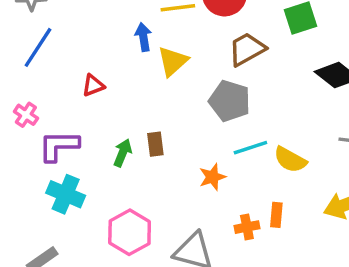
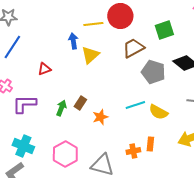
gray pentagon: (230, 101) -> (153, 72), moved
brown rectangle: (155, 144) -> (80, 103), turned 40
orange star: (212, 177) -> (100, 117), moved
cyan cross: (66, 194) -> (23, 146), moved

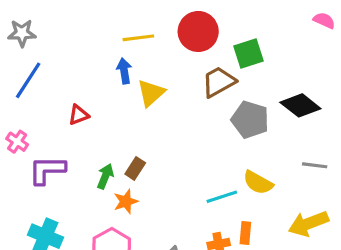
yellow line: (93, 24) -> (138, 38), moved
green square: (164, 30) -> (249, 54), moved
cyan line: (135, 105) -> (222, 197), moved
orange star: (100, 117) -> (126, 201), moved

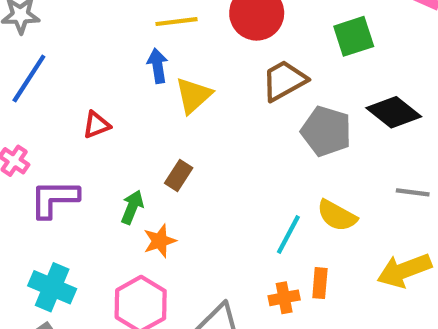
green square: (249, 54) -> (354, 36), moved
brown rectangle: (135, 168) -> (179, 175), moved
cyan line: (222, 197) -> (288, 235), turned -44

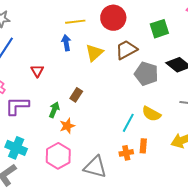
yellow triangle: (193, 95) -> (94, 53), moved
red triangle: (96, 125) -> (37, 71), turned -40

